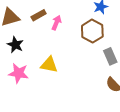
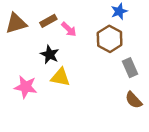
pink arrow: (56, 23) -> (69, 29), turned 112
black star: (15, 45) -> (50, 54), moved

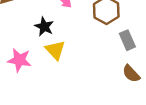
yellow triangle: (60, 77) -> (55, 50), turned 36

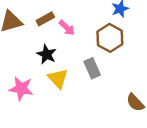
gray rectangle: (127, 40) -> (92, 68), moved

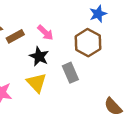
brown rectangle: (45, 19) -> (15, 36), moved
black star: (47, 54) -> (39, 56), moved

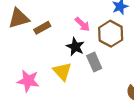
pink arrow: (45, 33) -> (82, 24), moved
black star: (39, 56) -> (75, 47), moved

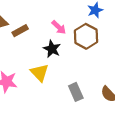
gray rectangle: (94, 62) -> (76, 92), moved

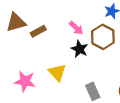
black star: (52, 49) -> (79, 49), moved

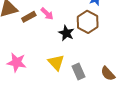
pink arrow: (76, 28) -> (47, 14), moved
yellow triangle: (57, 72) -> (56, 62), moved

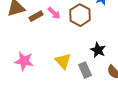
brown hexagon: (88, 22) -> (80, 15), moved
black star: (66, 33) -> (98, 50), moved

